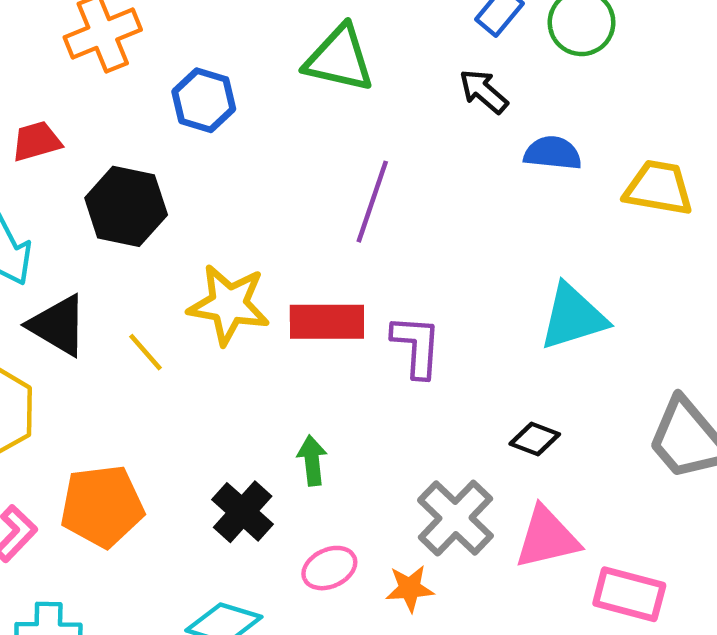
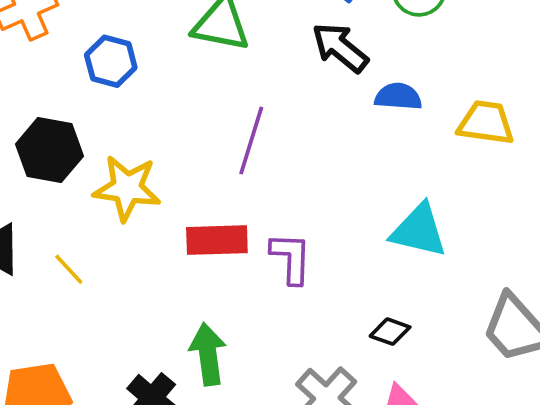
black arrow: (484, 91) -> (340, 48), size x1.4
yellow star: (229, 305) -> (127, 188), moved
cyan triangle: (573, 317) -> (419, 231), turned 32
green arrow: (312, 460) -> (208, 354), size x1.5

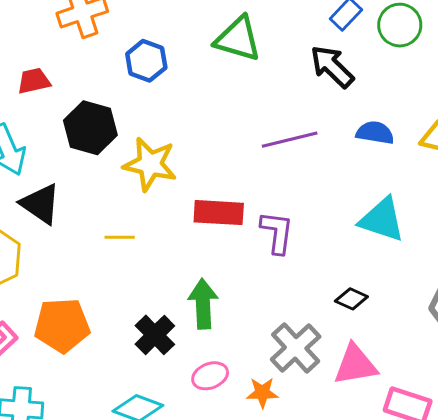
blue semicircle: (398, 97) -> (375, 133), moved
purple line: (251, 141) -> (290, 140), moved, turned 54
yellow line: (69, 269) -> (120, 237), moved, turned -52

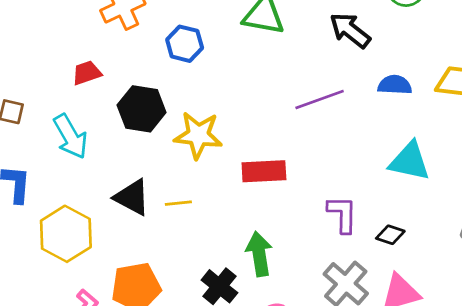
black triangle: (40, 204) -> (132, 197), moved
purple L-shape: (277, 232) -> (342, 214), moved

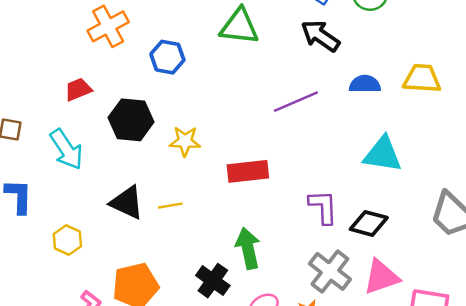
yellow star: (198, 135) -> (185, 141), size x0.7
yellow hexagon: (66, 234) -> (67, 240), size x0.6
black diamond: (390, 235) -> (369, 223), size x1.4

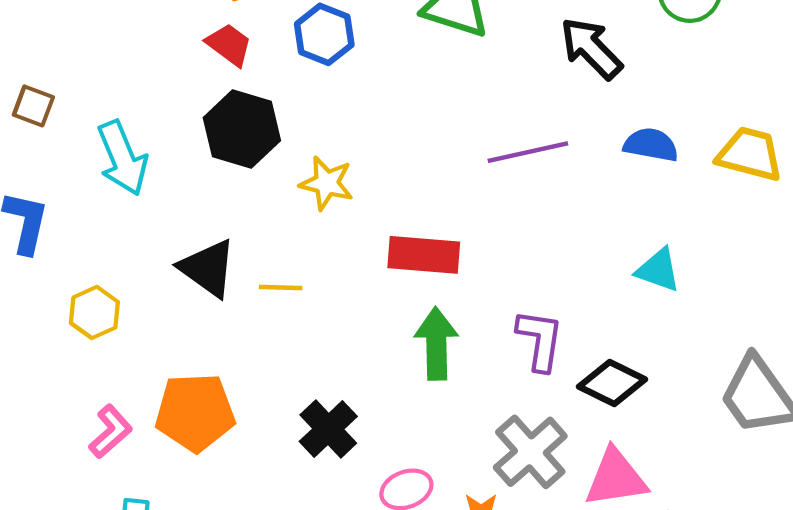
red trapezoid: (78, 89) -> (229, 45), moved, turned 48
cyan triangle: (383, 154) -> (658, 270), size x0.7
green arrow: (248, 248) -> (436, 344), moved

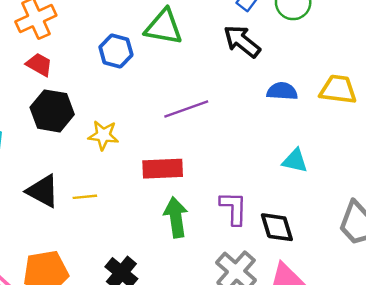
blue hexagon: (324, 34) -> (116, 51), moved
purple line: (528, 152) -> (186, 109), moved
black diamond: (612, 383) -> (277, 227), turned 54

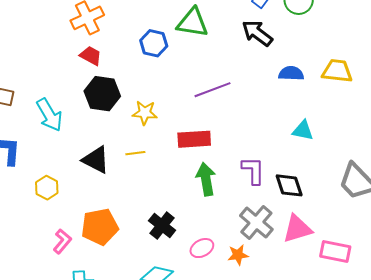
yellow line: (85, 197) -> (135, 153), moved

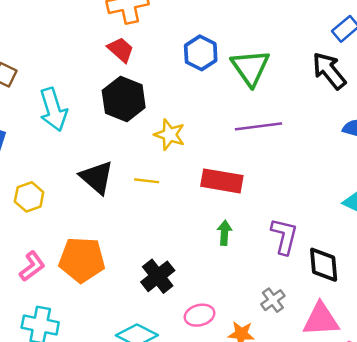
green triangle: (193, 23) -> (250, 68), moved, turned 32
green arrow: (206, 179) -> (224, 233), size x0.6
gray cross: (256, 223) -> (273, 300), size x0.6

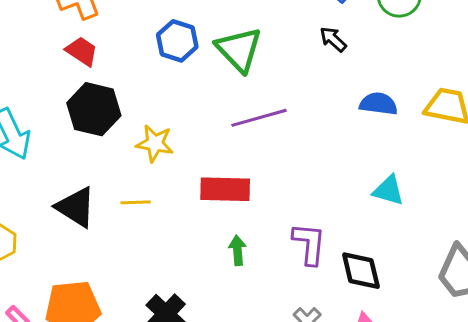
black arrow: (329, 71) -> (333, 39), size x0.6

